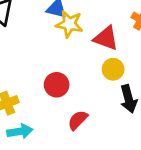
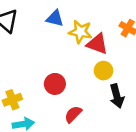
yellow star: (69, 24) -> (80, 32), moved

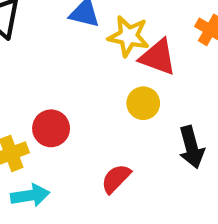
yellow circle: (103, 71) -> (143, 103), moved
red circle: (55, 84) -> (51, 128), moved

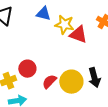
yellow circle: (143, 103) -> (71, 82), moved, size x1.5
red semicircle: (116, 179) -> (49, 82), moved

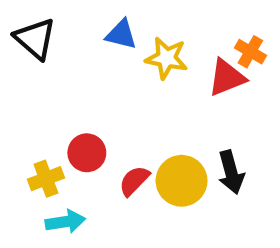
red triangle: (78, 35) -> (227, 77), moved, turned -42

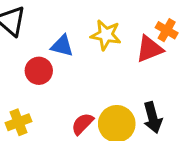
blue triangle: (121, 34) -> (62, 46), moved
red circle: (87, 153) -> (39, 71), moved

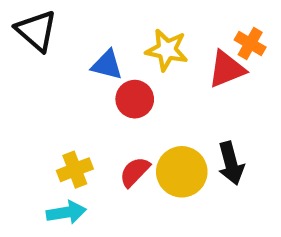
red circle: (39, 71) -> (135, 99), moved
yellow cross: (18, 122) -> (75, 170), moved

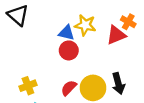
blue triangle: (107, 65) -> (67, 33), moved
yellow cross: (75, 170) -> (28, 86), moved

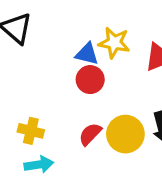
yellow cross: (28, 86) -> (31, 131), turned 35

